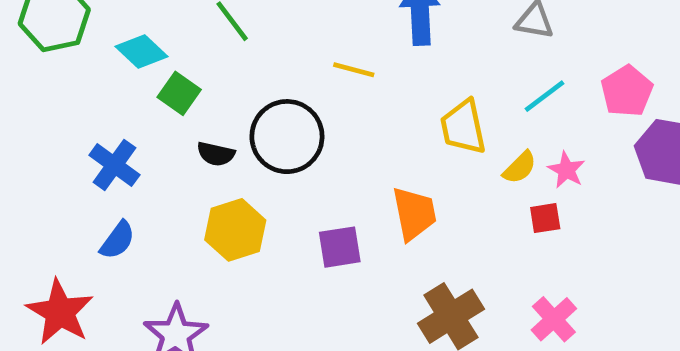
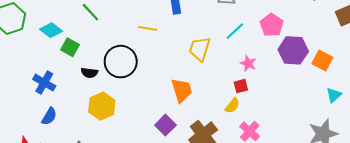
yellow trapezoid: (463, 127) -> (200, 49), turned 35
yellow semicircle: (520, 167) -> (232, 106), moved
purple square: (340, 247) -> (165, 125), moved, turned -30

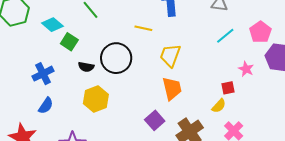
yellow trapezoid: (200, 49) -> (170, 55), moved
pink star: (248, 63) -> (246, 69), moved
blue cross: (44, 83) -> (43, 74), turned 30

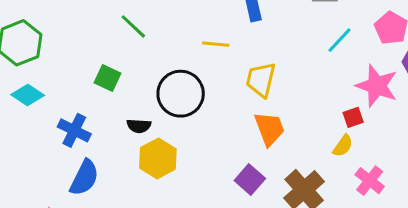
cyan diamond: (52, 25) -> (28, 95), moved
black semicircle: (86, 67) -> (139, 126), moved
pink star: (246, 69) -> (377, 86), size x1.8
blue cross: (43, 74) -> (74, 130), turned -30
blue semicircle: (46, 106) -> (84, 178), size x1.4

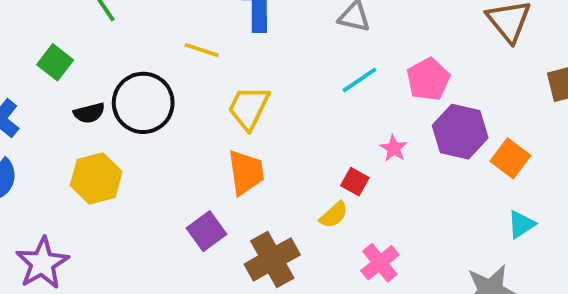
pink star: (377, 86) -> (394, 148), size x0.5
red square: (353, 117) -> (355, 182), turned 35
black semicircle: (139, 126) -> (89, 113), moved, turned -30
pink cross: (370, 181) -> (380, 263), moved

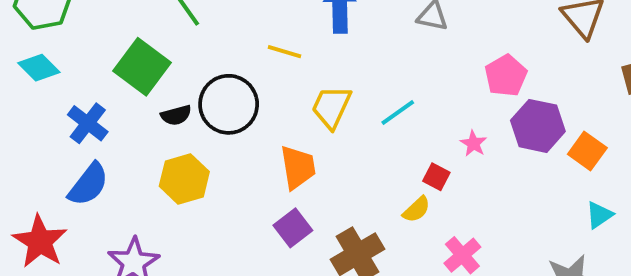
green square: (55, 62) -> (142, 67), size x1.6
cyan line: (359, 80) -> (398, 112), moved
orange trapezoid: (246, 172) -> (298, 167), moved

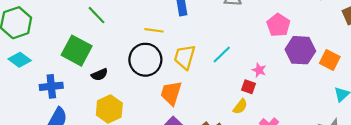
black circle: (229, 104) -> (145, 60), moved
blue cross: (88, 123) -> (51, 86), turned -35
pink star: (473, 144) -> (259, 70), moved
orange trapezoid: (298, 167) -> (171, 93), turned -145

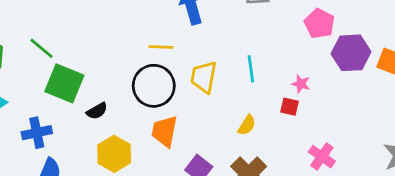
green line: (97, 15) -> (42, 48), moved
cyan line: (222, 54) -> (251, 69), turned -48
orange trapezoid: (171, 93) -> (164, 131), moved
yellow semicircle: (240, 107) -> (247, 125), moved

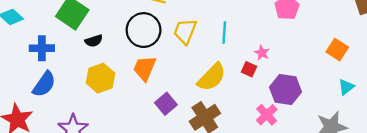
purple hexagon: (351, 53) -> (285, 90), moved
yellow semicircle: (247, 125) -> (212, 77), size x1.8

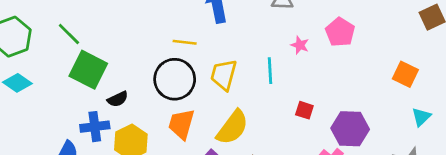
blue cross: (42, 48) -> (95, 127), moved
pink star: (262, 53) -> (300, 45), moved
yellow semicircle: (212, 77) -> (232, 127), moved

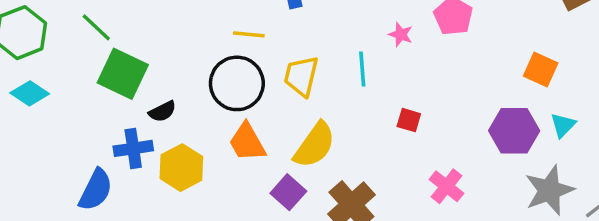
orange trapezoid: (181, 124) -> (247, 142), turned -44
purple hexagon: (350, 129) -> (514, 131), moved

